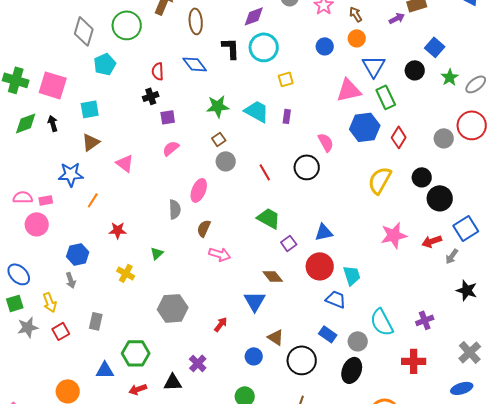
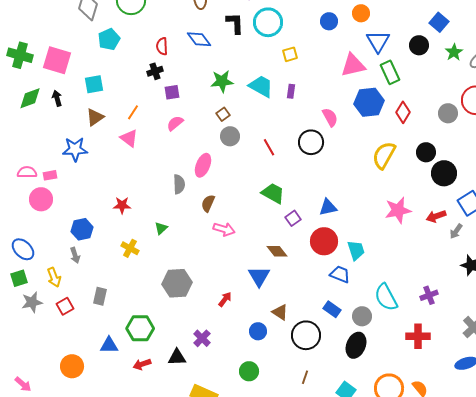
orange line: (93, 200) -> (133, 112), moved

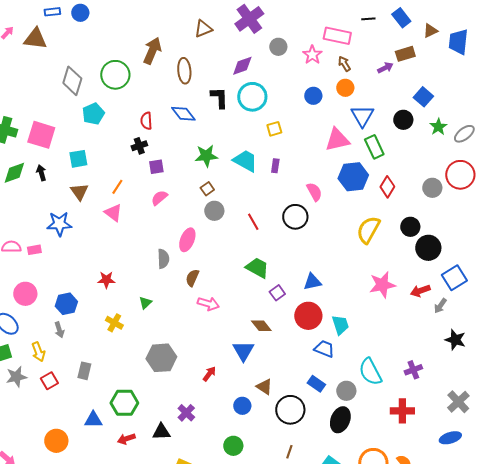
brown triangle: (95, 117) -> (79, 192), turned -30
pink circle: (41, 199) -> (25, 294), moved

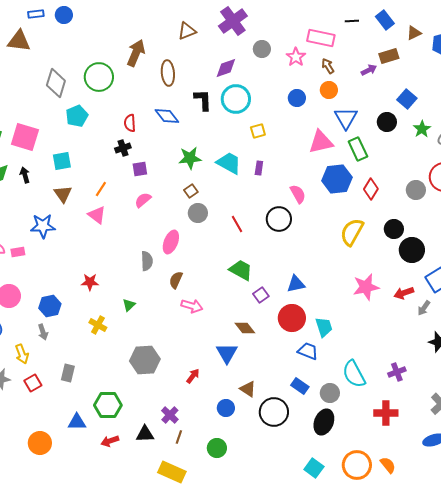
brown line: (289, 452) -> (179, 437), moved

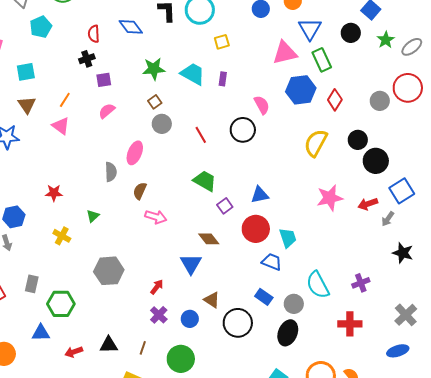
green hexagon: (108, 405) -> (61, 304), moved
purple cross: (170, 415) -> (159, 315), moved
green circle: (217, 448) -> (181, 359), size x1.4

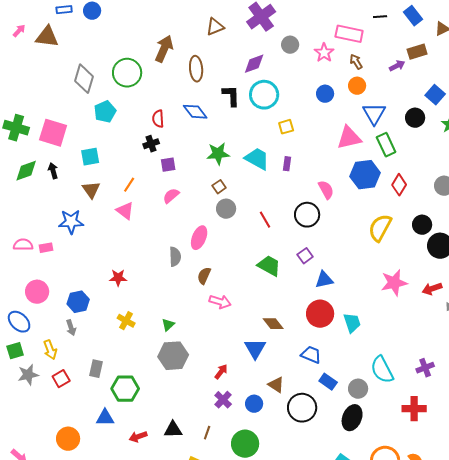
purple square: (225, 206) -> (305, 256), moved
green triangle: (93, 216) -> (168, 325), moved
blue trapezoid: (272, 262) -> (311, 355), moved

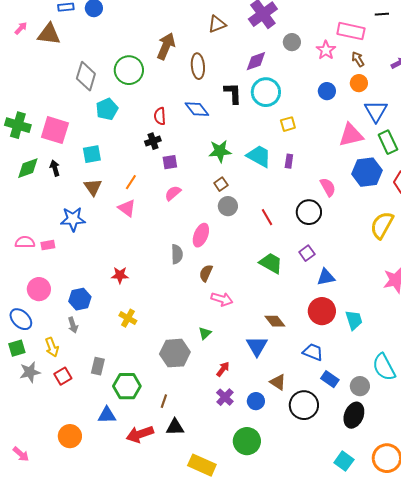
green triangle: (168, 325) -> (205, 333), moved
brown line: (207, 433) -> (164, 401), moved
red arrow: (138, 437) -> (140, 434), size x1.5

